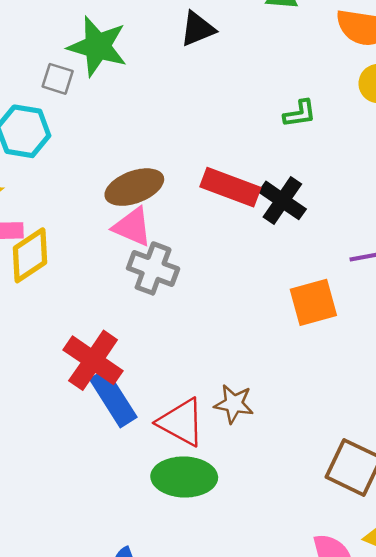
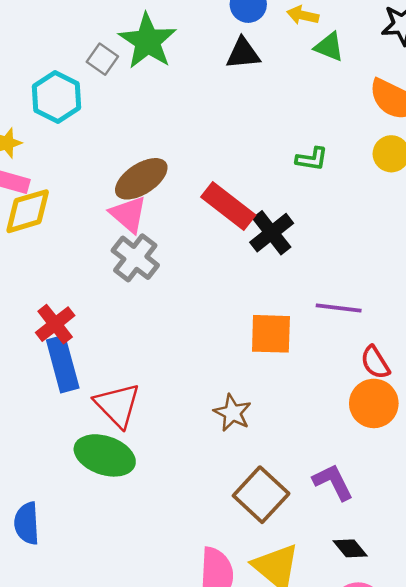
brown ellipse: (134, 187) -> (141, 179), turned -30
red cross: (93, 360) -> (55, 324), size x0.7
brown star: (234, 404) -> (232, 413), moved

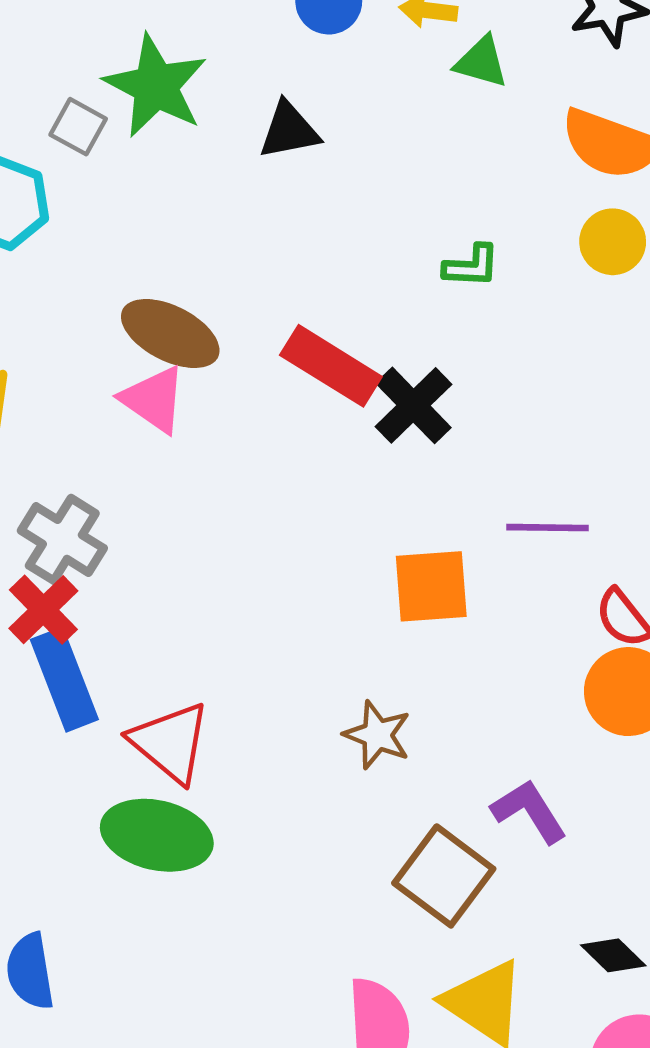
black triangle: (243, 53) -> (289, 130), moved
brown ellipse: (141, 179) -> (170, 334), turned 66
gray cross: (135, 258) -> (62, 539), moved
purple L-shape: (333, 482) -> (529, 811), moved

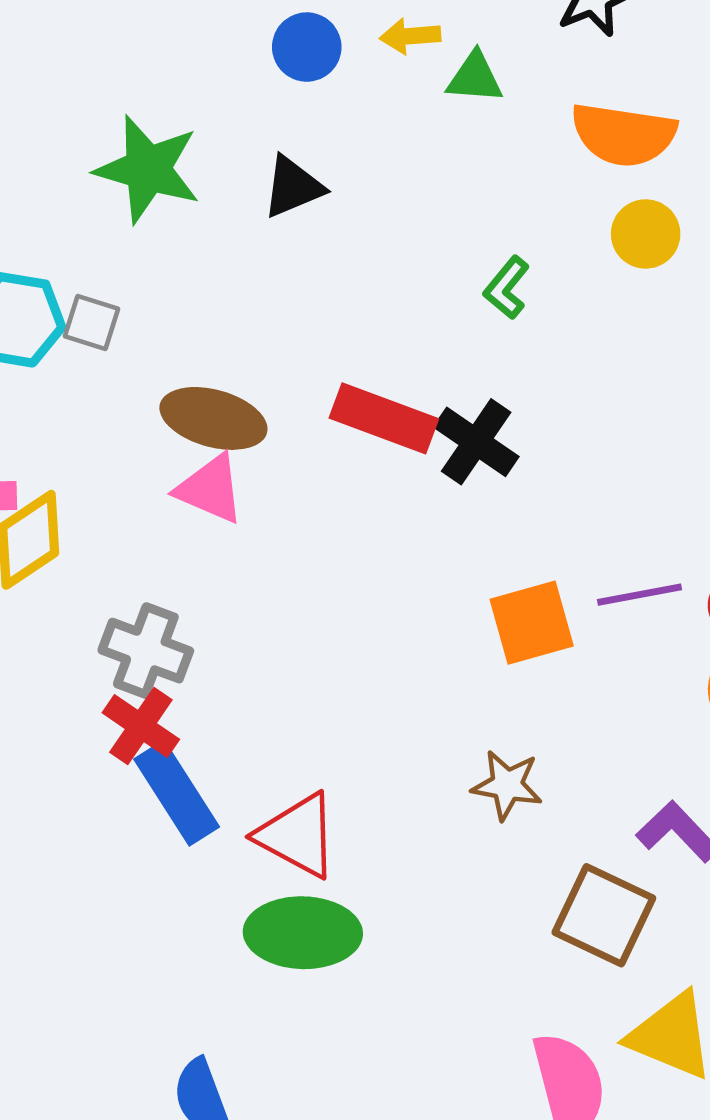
gray square: (78, 127) -> (91, 322), moved
green L-shape: (471, 266) -> (507, 288), turned 138
purple line: (548, 528) -> (639, 595), moved

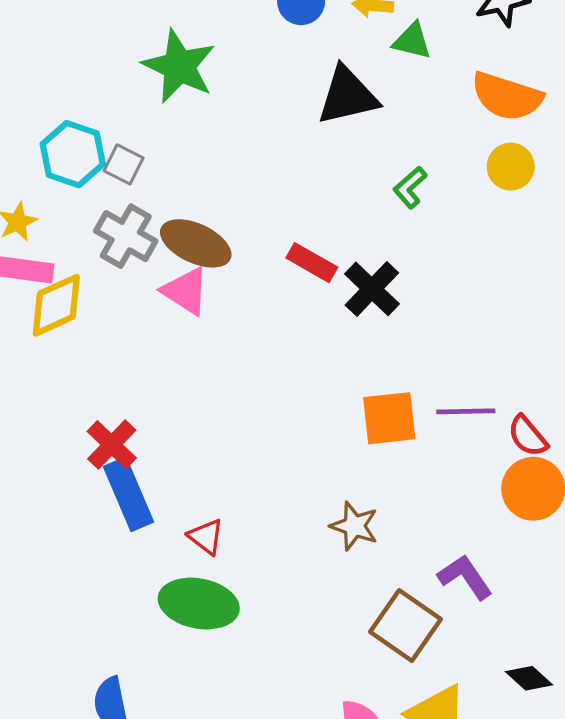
black triangle: (293, 187) -> (348, 96), moved, size x1.4
red rectangle: (384, 418) -> (312, 263), size x0.7
gray cross: (146, 651) -> (126, 236), moved
red triangle: (298, 835) -> (206, 537), size x0.6

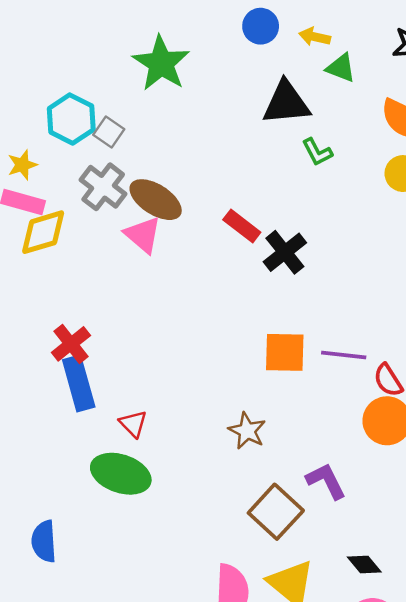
green L-shape: (410, 187) -> (317, 152), moved, turned -84

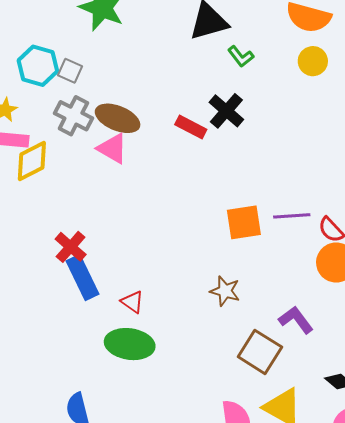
black cross: (285, 252) -> (226, 111), moved

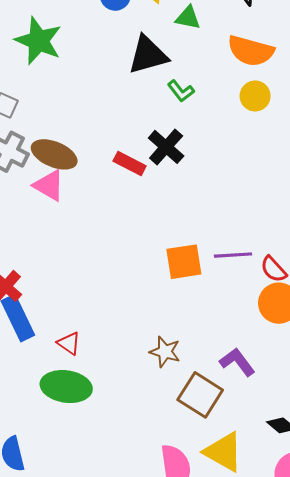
brown star: (225, 291) -> (165, 352), moved

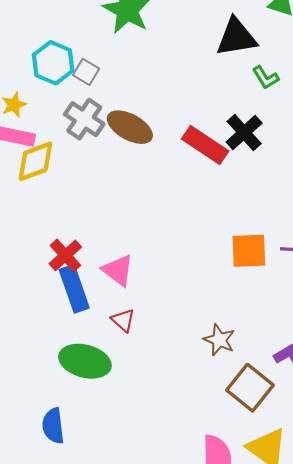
red rectangle: (130, 163) -> (205, 145), size x1.4
pink triangle: (49, 185) -> (118, 270), moved
green ellipse: (66, 387) -> (85, 361), moved

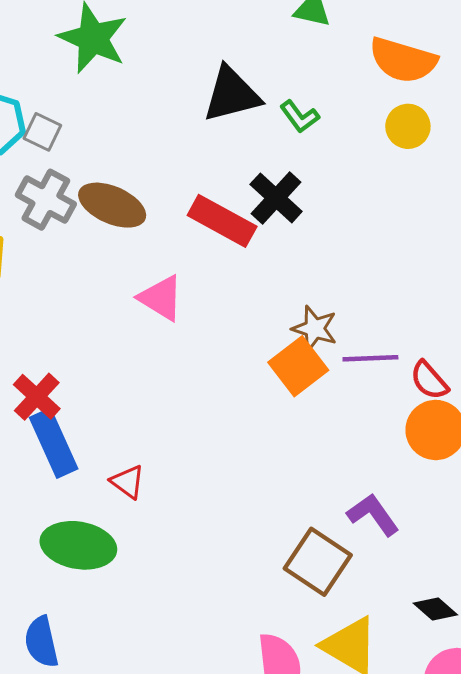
black triangle: (236, 37) -> (232, 94), moved
orange square: (249, 251) -> (298, 366), turned -30
pink triangle: (118, 270) -> (161, 298), moved
brown star: (219, 340) -> (315, 329), moved

